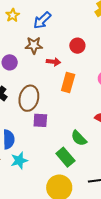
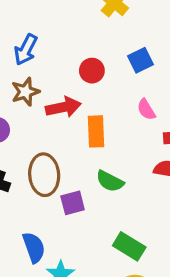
red arrow: (53, 62) -> (63, 107), size x1.5
green semicircle: (79, 138) -> (110, 181), moved

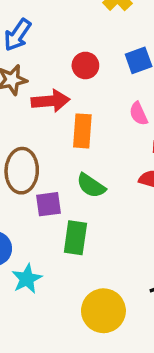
green rectangle: (129, 246) -> (75, 238), moved, turned 60

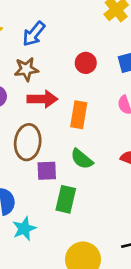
red arrow: (50, 101) -> (42, 99), moved

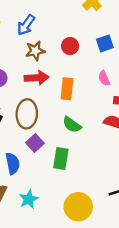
brown star: (26, 69) -> (35, 51), moved
purple square: (47, 171) -> (35, 143), moved, turned -36
cyan star: (24, 229) -> (29, 199), moved

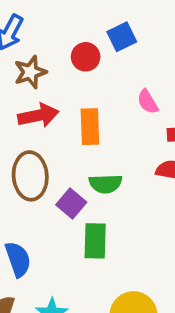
blue square: (105, 43) -> (122, 37), moved
green semicircle: (72, 125) -> (106, 184), turned -30
purple square: (35, 143) -> (71, 203), moved

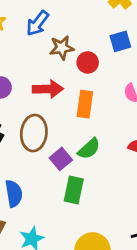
red circle: (86, 57) -> (88, 62), moved
brown star: (30, 72) -> (62, 48), moved
green semicircle: (106, 184) -> (89, 149), turned -50

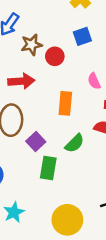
orange rectangle: (85, 104) -> (65, 103), moved
green semicircle: (89, 149) -> (75, 143), moved

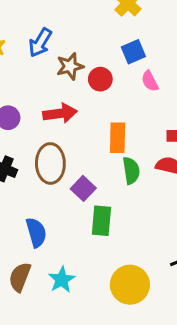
pink semicircle: (94, 81) -> (150, 81), moved
green semicircle: (75, 143) -> (131, 171), moved, turned -50

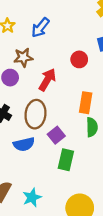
brown star: (70, 66) -> (23, 57), moved
red arrow: (60, 113) -> (47, 80), turned -60
blue semicircle: (36, 232) -> (24, 144), moved, turned 85

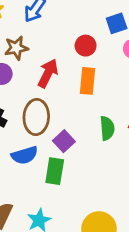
orange rectangle: (86, 103) -> (87, 81), moved
green rectangle: (66, 160) -> (55, 171), moved

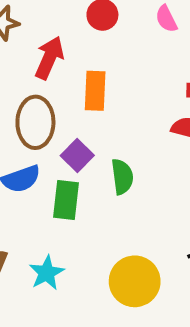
orange rectangle: (87, 81) -> (95, 91), moved
green semicircle: (107, 128) -> (122, 177), moved

